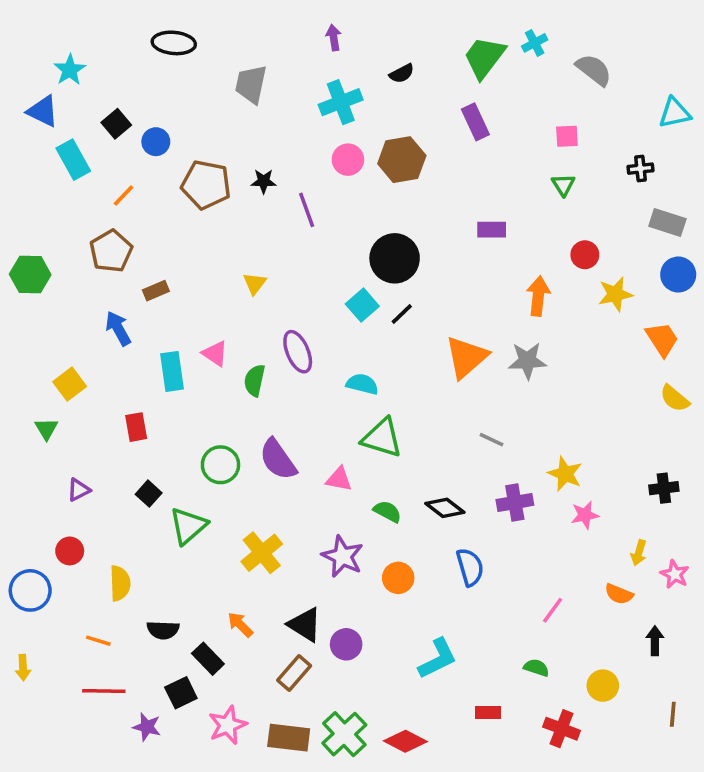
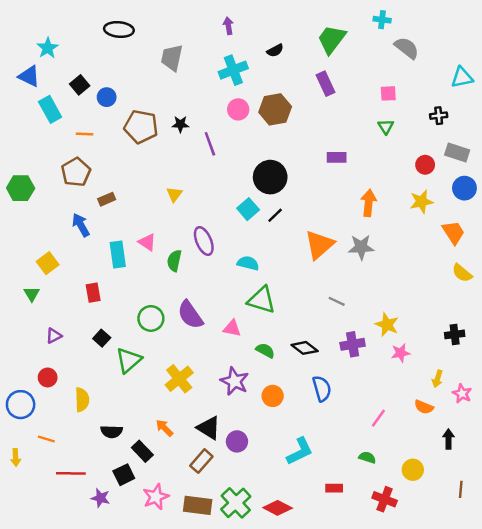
cyan cross: (535, 43) -> (382, 20), moved, turned 35
orange line: (124, 196) -> (84, 134), turned 49
red circle: (585, 255) -> (425, 165), moved
orange line: (98, 641) -> (46, 439), moved

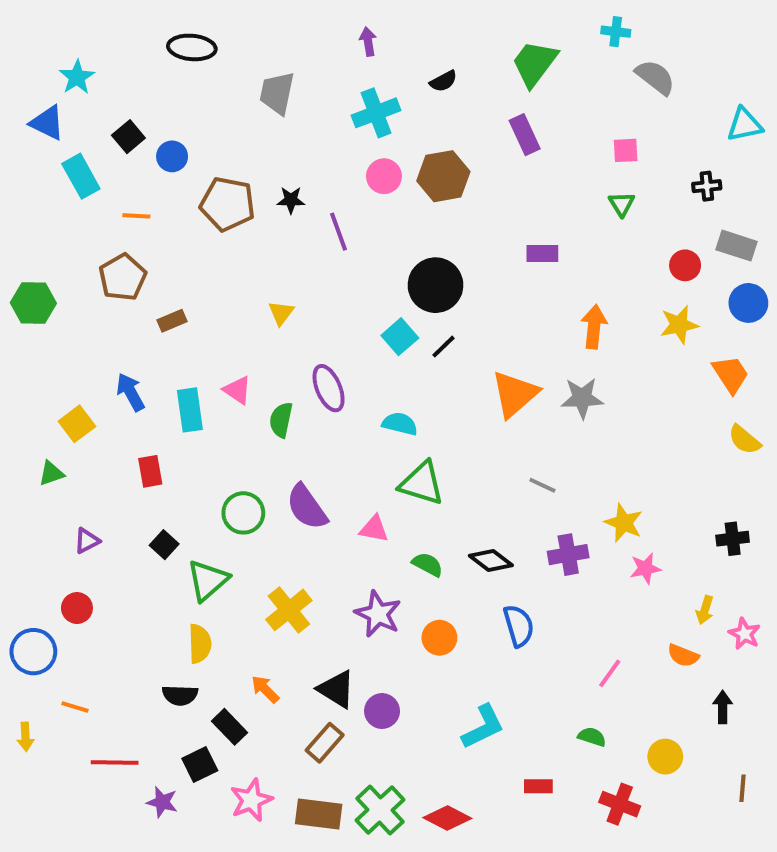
blue arrow: (81, 225) -> (130, 392), moved
green triangle: (32, 294) -> (51, 473), turned 42
yellow semicircle: (82, 400) -> (200, 644), moved

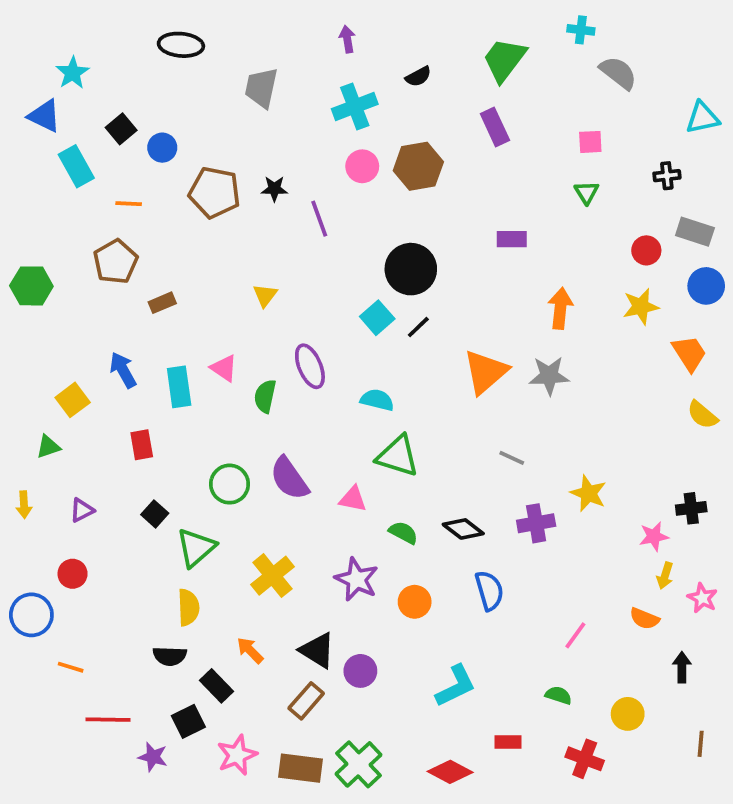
pink star: (645, 568) -> (654, 536), moved
yellow arrow: (25, 737) -> (24, 505), moved
red diamond: (447, 818) -> (450, 772), moved

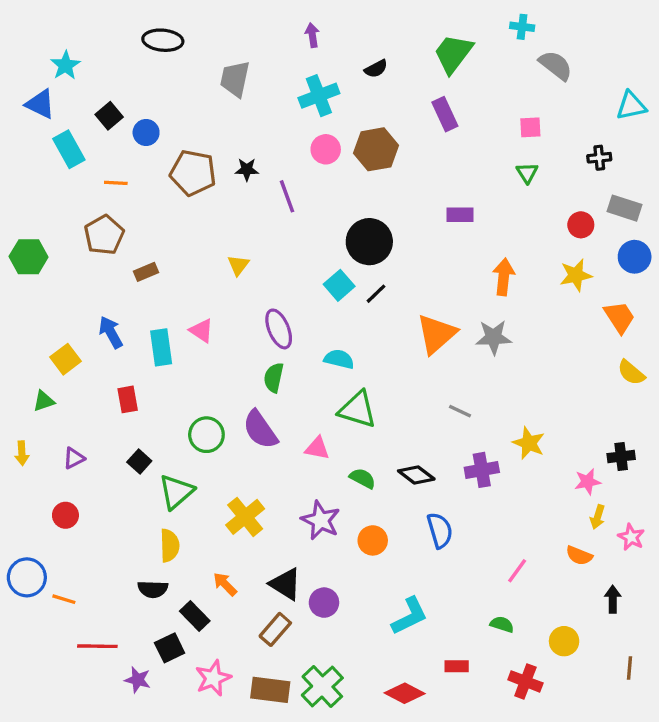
green semicircle: (265, 396) -> (274, 378), moved
blue circle: (31, 615) -> (27, 577), moved

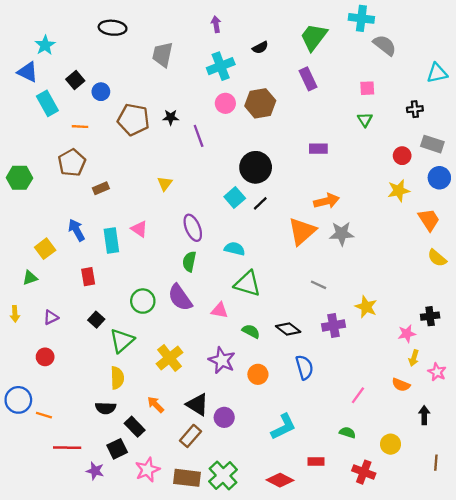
cyan cross: (522, 27) -> (361, 18), size x1.5
orange arrow: (504, 277) -> (327, 201), moved, turned 70

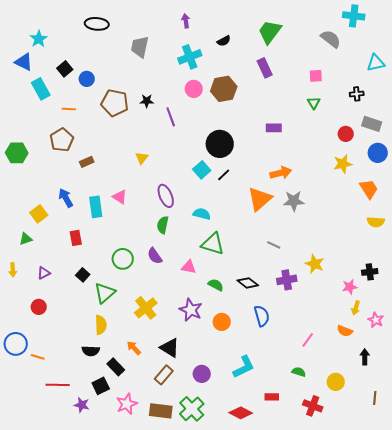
cyan cross: (361, 18) -> (354, 16), moved
yellow semicircle: (437, 258) -> (376, 222), turned -36
purple semicircle: (180, 298) -> (155, 256), size x0.7
purple circle: (224, 417) -> (202, 374), moved

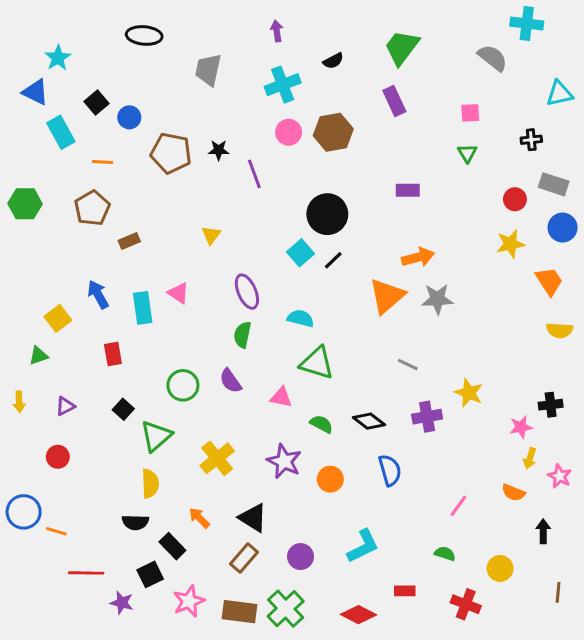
green hexagon: (17, 153) -> (25, 204), moved

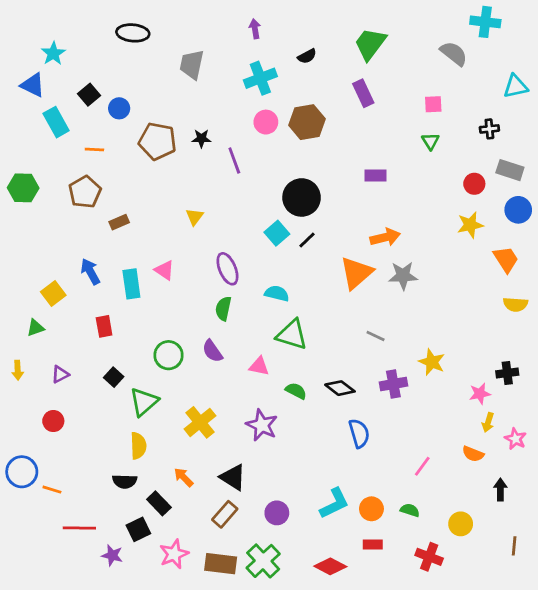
orange circle: (330, 479) -> (371, 509), moved

